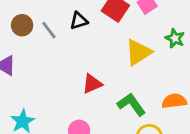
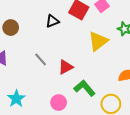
gray line: (49, 30) -> (41, 59), moved
green L-shape: (131, 104) -> (85, 88), moved

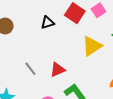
gray line: (41, 59) -> (30, 69), moved

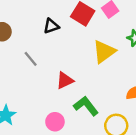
gray line: (30, 69) -> (31, 59), moved

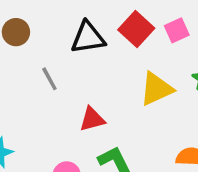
black triangle: (51, 26) -> (88, 38), size x1.5

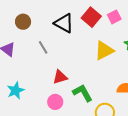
black triangle: (88, 38) -> (64, 23), turned 40
red triangle: (92, 119) -> (60, 77), moved

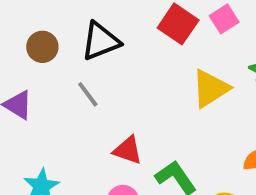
black triangle: (64, 23) -> (100, 41), moved, turned -45
red triangle: (60, 77) -> (128, 150), turned 42

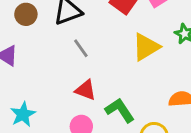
gray line: (88, 94) -> (81, 48), moved

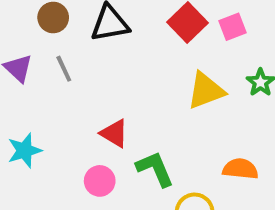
gray line: (81, 48) -> (64, 69), moved

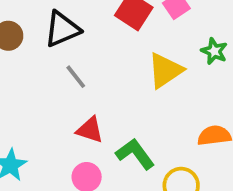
gray line: (64, 69) -> (76, 77), moved

